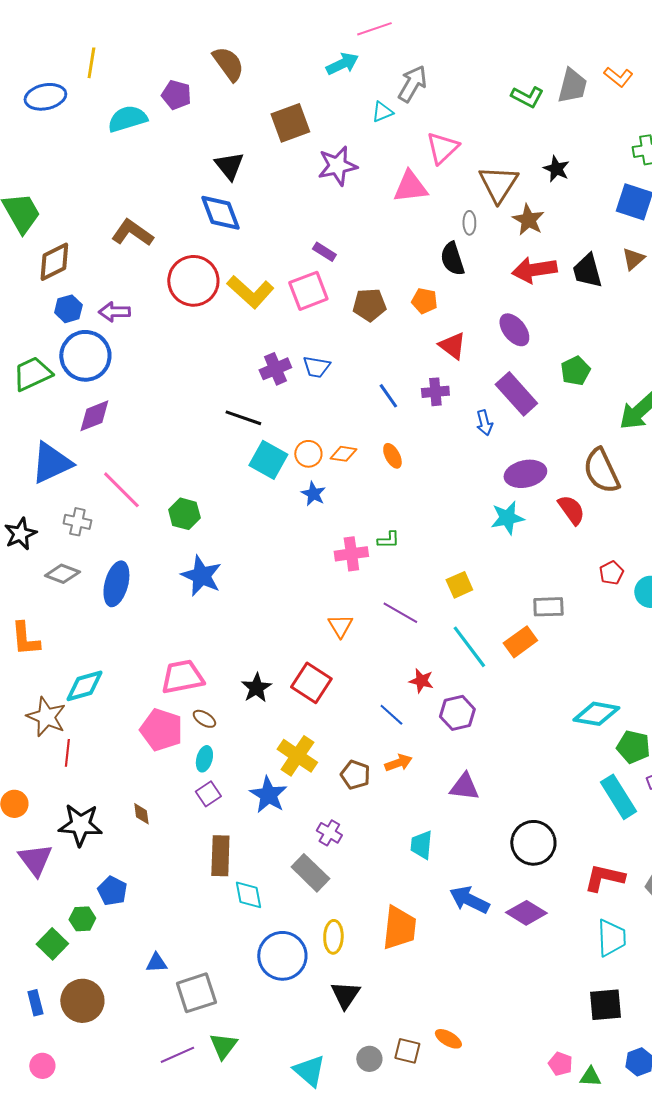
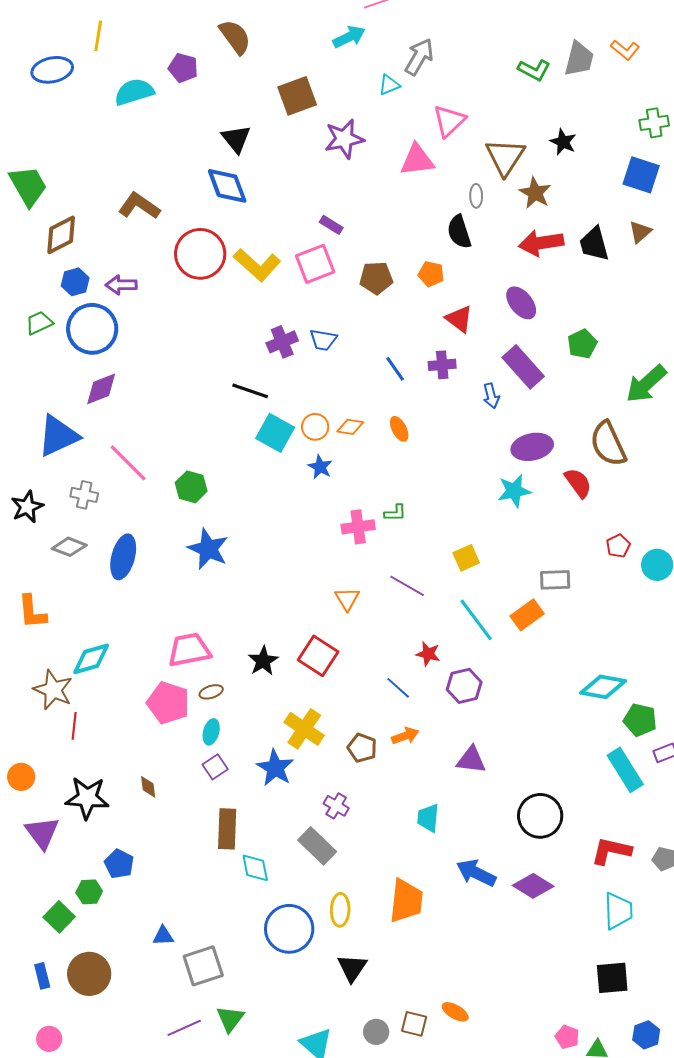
green trapezoid: (32, 374) -> (39, 323), moved, size x0.7
brown ellipse: (204, 719) -> (211, 692), turned -50

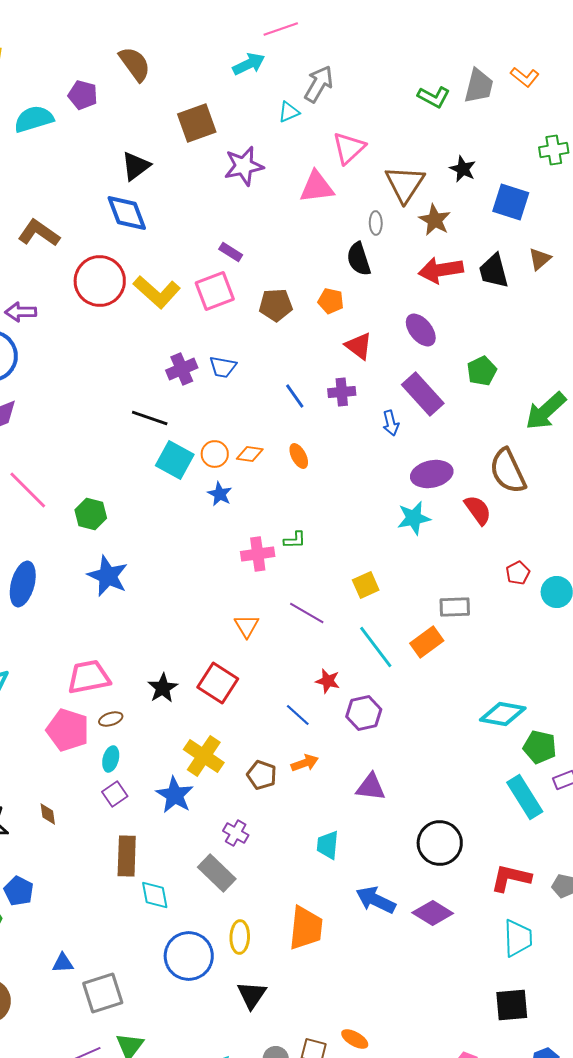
black triangle: (236, 139) -> (136, 166), turned 32
blue square: (641, 175) -> (511, 202), moved

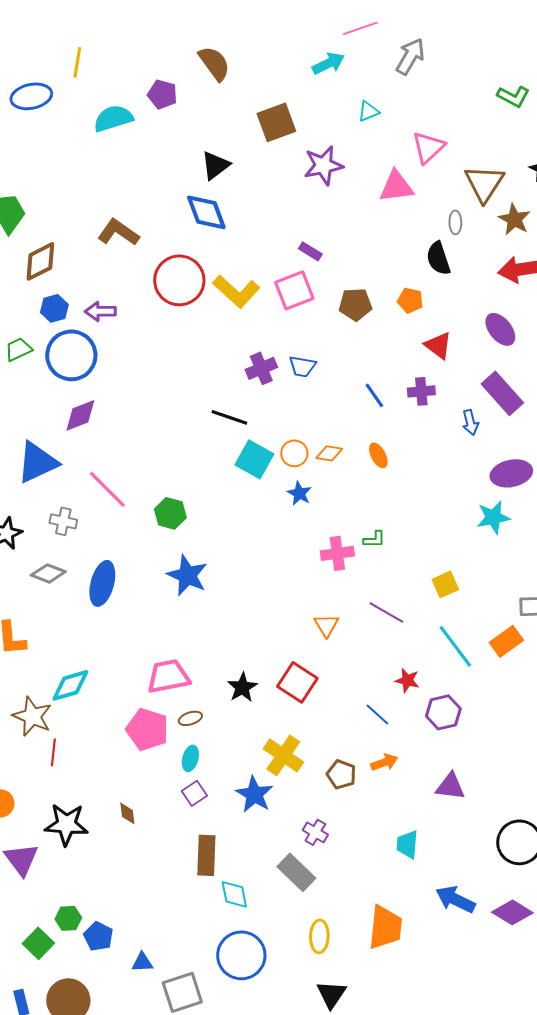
gray arrow: (319, 84) -> (410, 56), moved
blue pentagon: (19, 891) -> (98, 936), moved
blue circle: (189, 956) -> (241, 955), moved

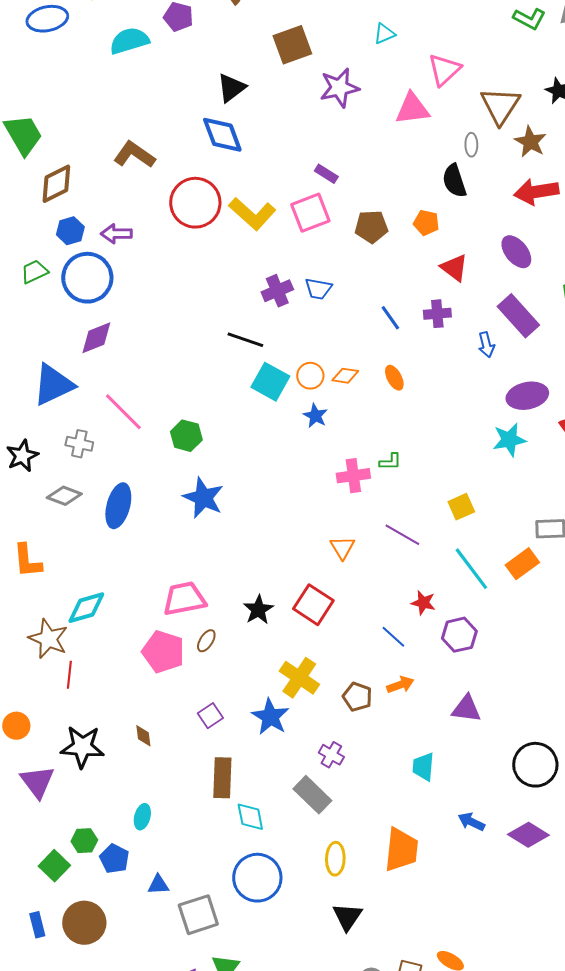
brown ellipse: (190, 718) -> (206, 641), turned -40
cyan ellipse: (190, 758) -> (142, 817), moved
blue arrow: (455, 899) -> (471, 822), size x0.7

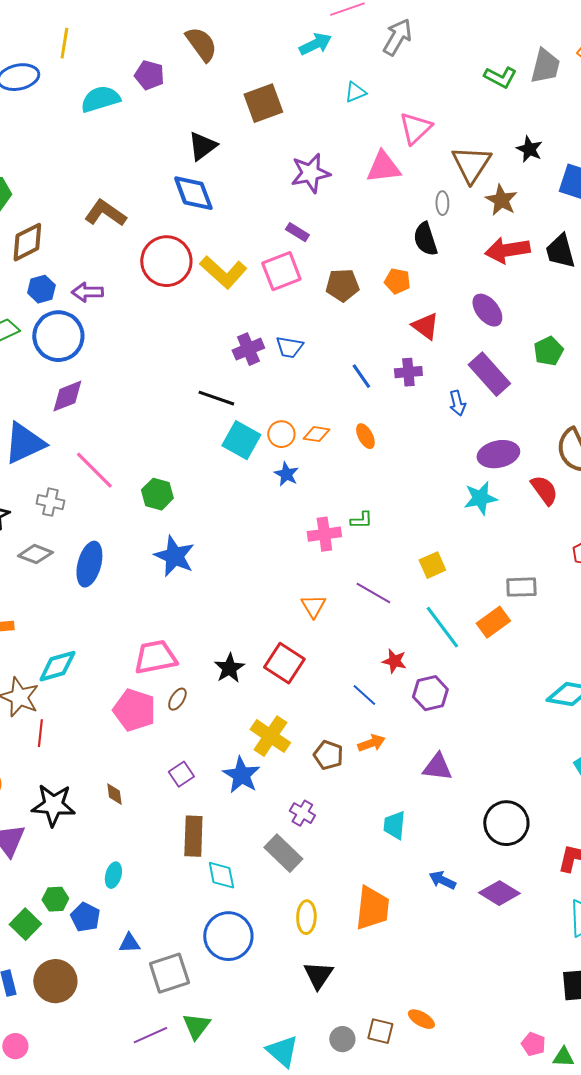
purple star: (339, 88) -> (310, 173), moved

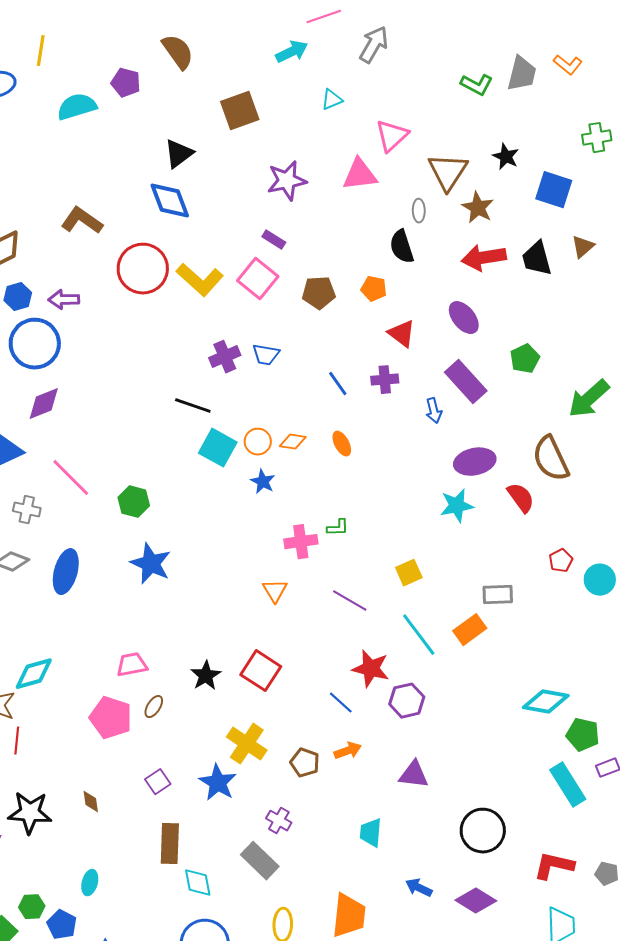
pink square: (281, 271) -> (258, 279), turned -30
orange triangle: (313, 606) -> (275, 591), moved
pink trapezoid: (155, 657) -> (132, 665), size x0.7
red star: (394, 661) -> (371, 669), size x1.5

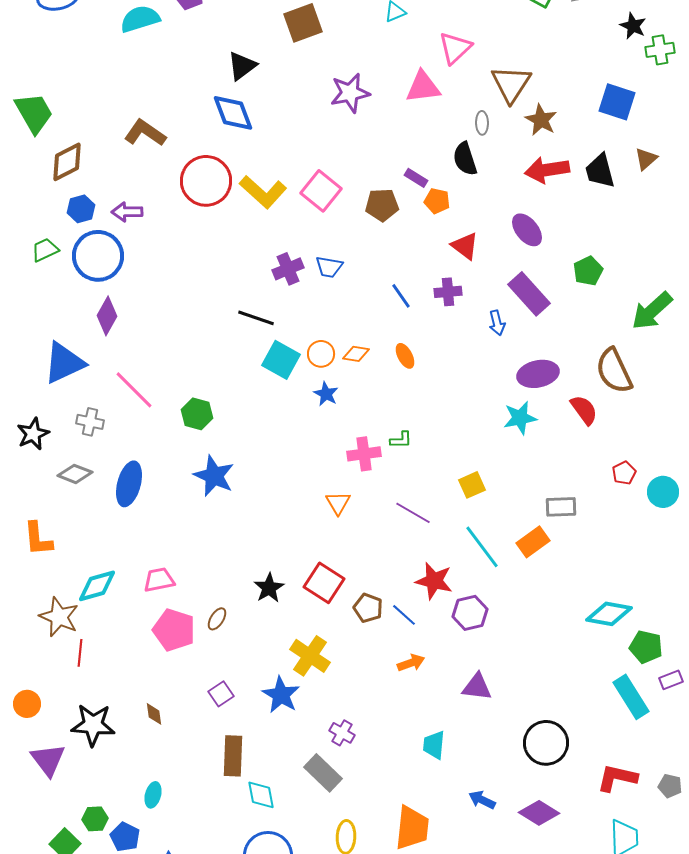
black star: (506, 157) -> (633, 26), moved
purple rectangle: (274, 240) -> (416, 178), moved
purple diamond: (44, 404) -> (107, 316), turned -39
pink trapezoid: (132, 665) -> (159, 580), moved
brown pentagon: (305, 763) -> (368, 608), moved

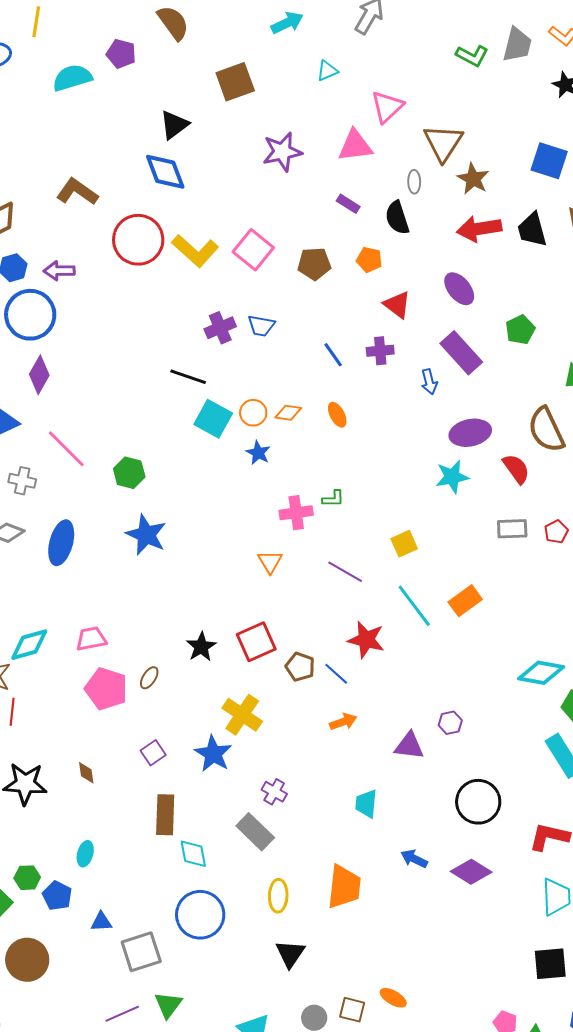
purple rectangle: (416, 178) -> (348, 204), moved
gray rectangle: (561, 507) -> (512, 529), moved
red square: (324, 583) -> (256, 642), turned 33
purple hexagon: (470, 613) -> (450, 723), moved, size x0.7

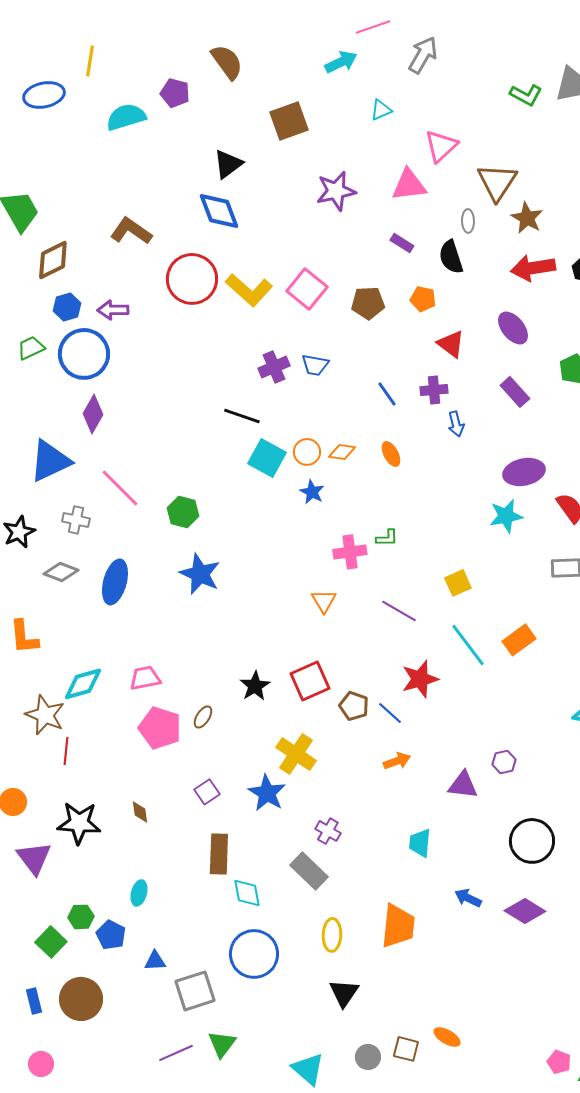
purple rectangle: (461, 353) -> (515, 392), size x0.7
blue arrow: (429, 382) -> (456, 424), moved
red star: (366, 640) -> (420, 679), turned -30

